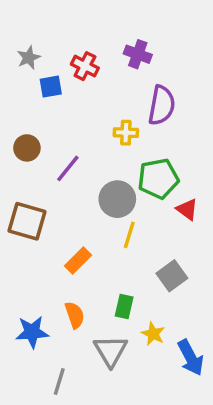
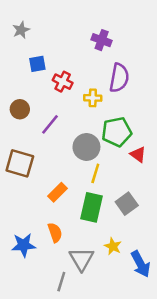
gray star: (29, 58) -> (21, 30), moved
red cross: (85, 66) -> (63, 82), moved
green rectangle: (124, 306) -> (91, 207), moved, size x1.6
gray line: (59, 382) -> (61, 282), moved

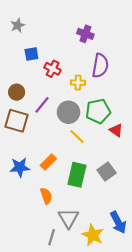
gray circle: (86, 147) -> (68, 112), moved
brown square: (20, 163) -> (17, 121), moved
yellow line: (95, 173) -> (77, 137), moved, turned -63
blue star: (24, 245) -> (20, 167), moved
yellow star: (113, 246) -> (93, 235), moved, size x1.5

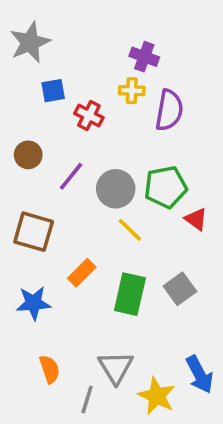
gray star: (18, 25) -> (30, 42), size x1.6
yellow cross: (78, 83) -> (132, 91), moved
brown square: (17, 121) -> (34, 232), moved
blue star: (20, 167) -> (34, 303), moved
orange semicircle: (46, 196) -> (50, 369), moved

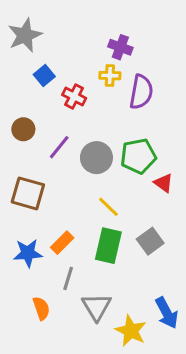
blue square: (53, 91) -> (44, 76), turned -30
yellow line: (130, 230) -> (108, 207), moved
orange rectangle: (82, 273) -> (62, 243), moved
gray line: (87, 399) -> (68, 278), moved

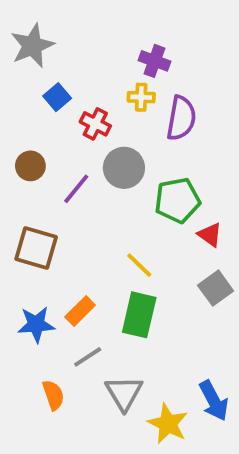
gray circle: (96, 158) -> (124, 168), moved
gray square: (150, 241) -> (216, 288), moved
gray line: (68, 278) -> (88, 357), turned 40

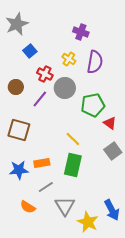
yellow cross: (141, 97) -> (69, 59), moved, turned 32
red cross: (95, 124) -> (45, 74), moved
orange rectangle: (80, 311) -> (42, 163), turned 35
orange semicircle: (53, 395) -> (28, 207), turned 140

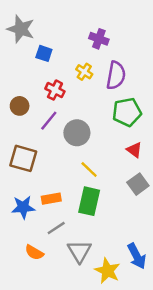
gray star: (17, 24) -> (21, 29), turned -30
blue square: (30, 51) -> (44, 53), moved, turned -32
gray circle: (65, 88) -> (77, 133), moved
green pentagon: (93, 105) -> (127, 112), moved

